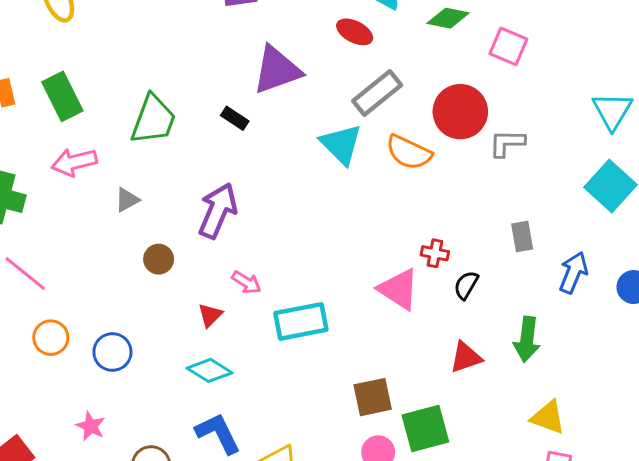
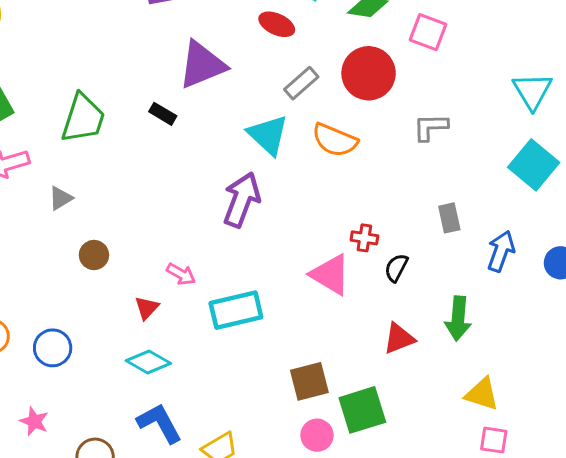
gray rectangle: (377, 93) -> (301, 83), size x0.7
red circle: (460, 112) -> (369, 73), moved
purple arrow: (218, 211) -> (242, 200), moved

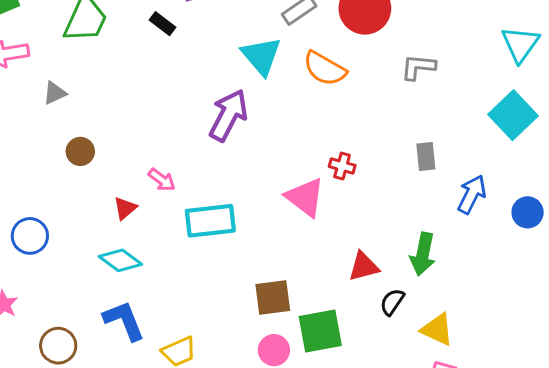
black semicircle: (396, 268) -> (392, 302), moved

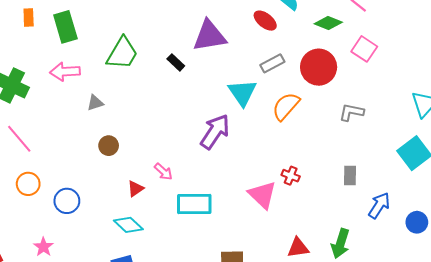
orange semicircle: (325, 69) -> (286, 106), turned 96

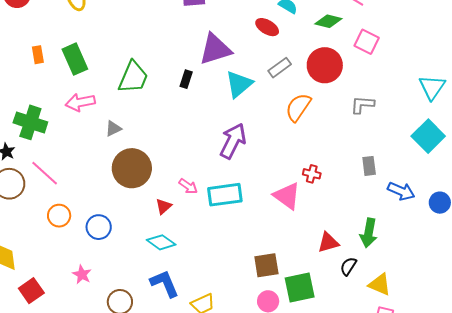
black rectangle: (176, 62) -> (186, 79), turned 72
cyan triangle: (242, 93) -> (239, 84), moved, turned 32
brown circle: (109, 146) -> (132, 168), size x2.0
cyan rectangle: (194, 204) -> (225, 195), moved
blue arrow: (379, 205) -> (401, 191), turned 88

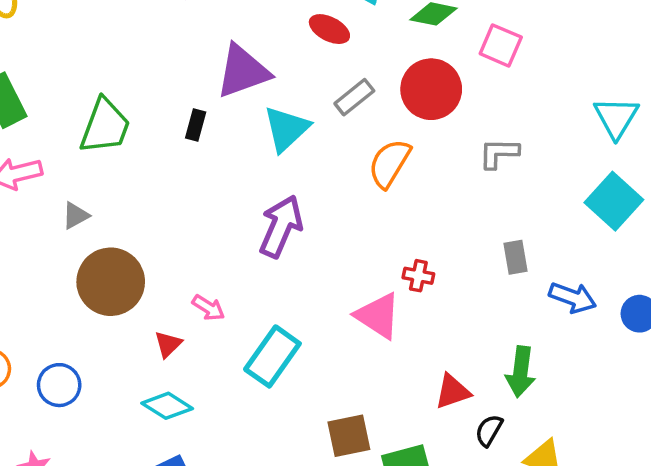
cyan rectangle: (225, 195) -> (272, 356), moved, turned -44

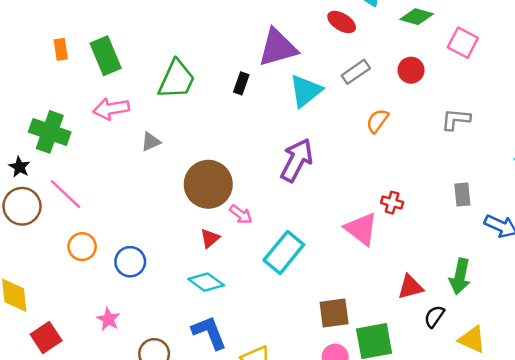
red circle: (431, 89) -> (411, 70), size x0.6
orange semicircle: (389, 163) -> (377, 121), size x0.7
brown circle: (111, 282) -> (208, 184), moved

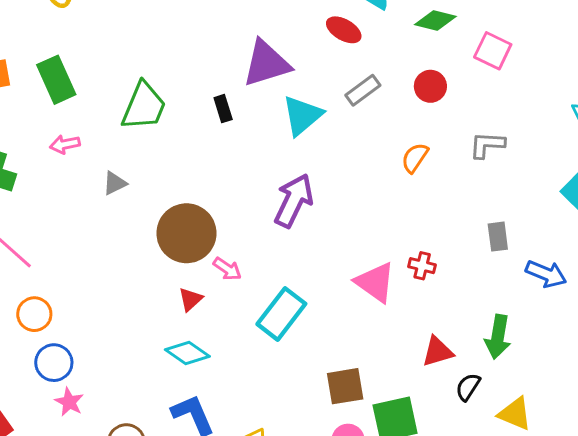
black rectangle: (241, 83) -> (223, 109), turned -35
pink arrow: (111, 109) -> (65, 144), size x0.7
orange semicircle: (377, 121) -> (415, 158), moved
red cross: (392, 203) -> (422, 266), moved
blue circle: (130, 262) -> (54, 363), moved

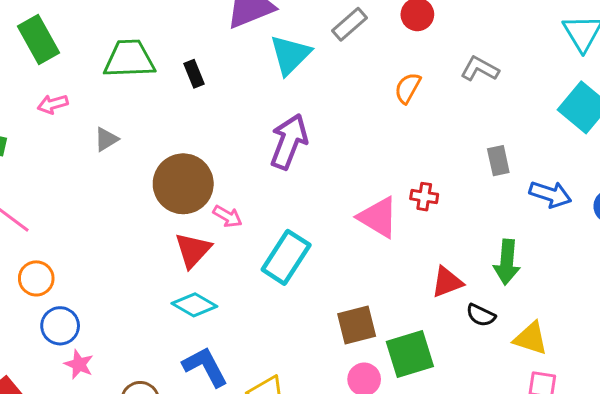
green trapezoid: (144, 106) -> (129, 59), turned -110
black rectangle: (223, 109) -> (194, 74), moved
gray L-shape: (487, 145) -> (480, 69), turned 30
red triangle: (190, 299) -> (193, 250), size x1.5
black semicircle: (468, 387) -> (481, 315), turned -92

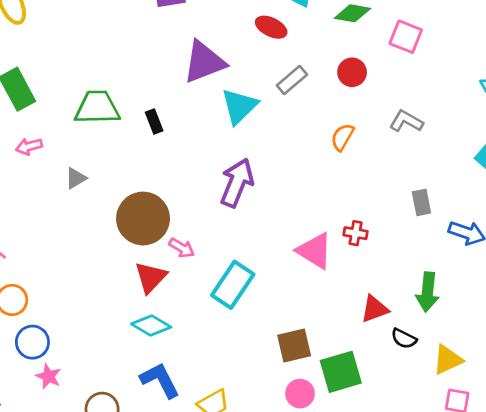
yellow triangle: (531, 338) -> (448, 360), turned -44

